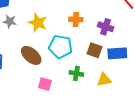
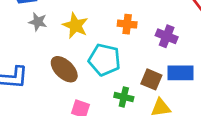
brown square: (94, 50) -> (151, 79), moved

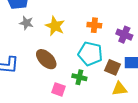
cyan pentagon: (105, 60) -> (90, 54), moved
green cross: (124, 97) -> (79, 77), moved

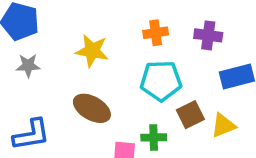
gray star: (26, 23) -> (28, 65), moved
brown square: (112, 67) -> (190, 115), moved, turned -35
green cross: (79, 77) -> (154, 137), moved

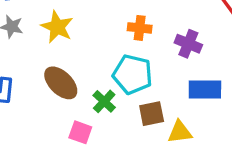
yellow star: (92, 51) -> (57, 27), moved
green cross: (154, 137) -> (104, 101), moved, turned 30

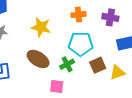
yellow star: (57, 27) -> (41, 27), moved
green cross: (104, 101) -> (67, 64), turned 32

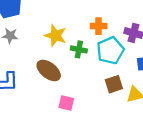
cyan pentagon: (81, 44) -> (110, 50), moved, turned -30
green cross: (67, 64) -> (79, 49), moved, turned 32

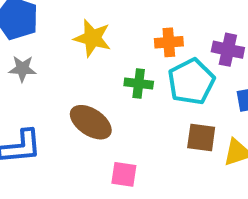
yellow star: (56, 36) -> (92, 38), moved
brown square: (114, 84) -> (201, 137), turned 30

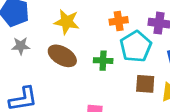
green cross: (139, 84) -> (103, 61), moved
brown ellipse: (91, 122) -> (62, 56), moved

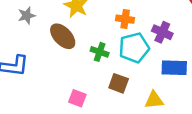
gray star: (21, 46) -> (27, 15), turned -30
brown square: (145, 84) -> (119, 83), moved

